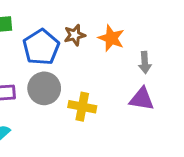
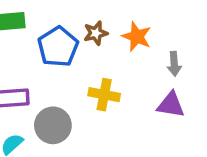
gray circle: (44, 88) -> (53, 125), moved
yellow cross: (82, 107) -> (104, 95), moved

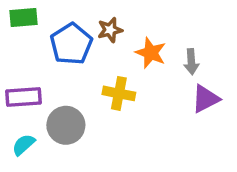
orange star: (137, 37) -> (151, 53), moved
purple triangle: (171, 105) -> (205, 99), moved, turned -36

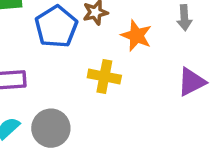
gray arrow: (191, 62) -> (184, 18), moved
gray circle: (66, 125) -> (51, 128), moved

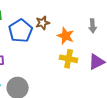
yellow cross: (104, 76) -> (69, 59), moved

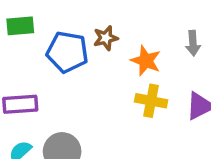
blue pentagon: (21, 31) -> (67, 52), turned -30

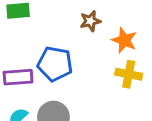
blue pentagon: (67, 52) -> (55, 64), moved

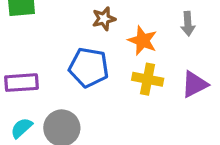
blue pentagon: (55, 64) -> (89, 67), moved

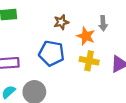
gray arrow: (188, 24) -> (103, 23), moved

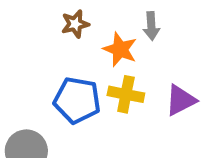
blue pentagon: (52, 53) -> (77, 100), moved

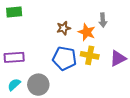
brown star: (75, 24) -> (64, 28), moved

